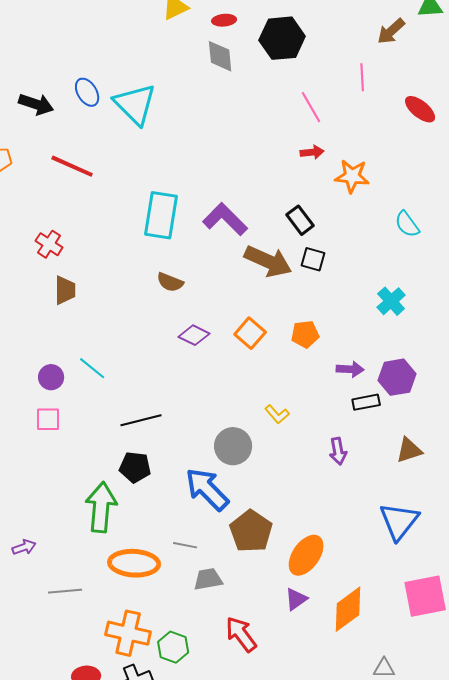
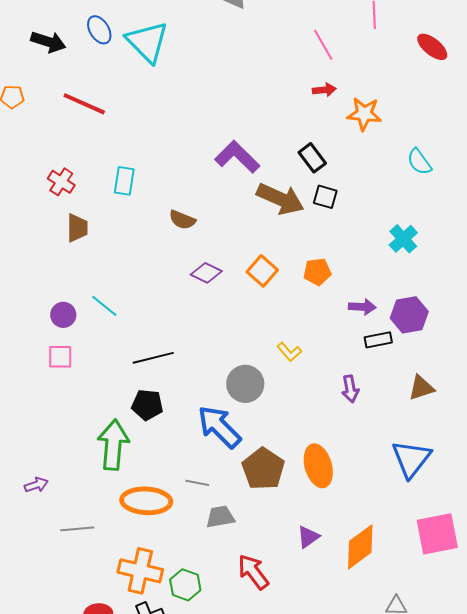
cyan rectangle: (161, 215) -> (124, 181), moved, size x0.6
orange ellipse: (306, 555) -> (318, 466), moved, turned -51

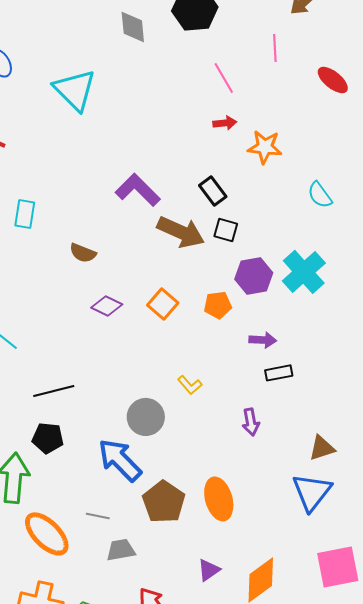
cyan triangle: (147, 42) -> (75, 90), moved
cyan cross: (403, 239) -> (304, 272), size x1.5
purple hexagon: (409, 315) -> (254, 276), moved
brown triangle: (421, 388) -> (322, 448), moved
orange ellipse: (146, 501) -> (47, 534), turned 42

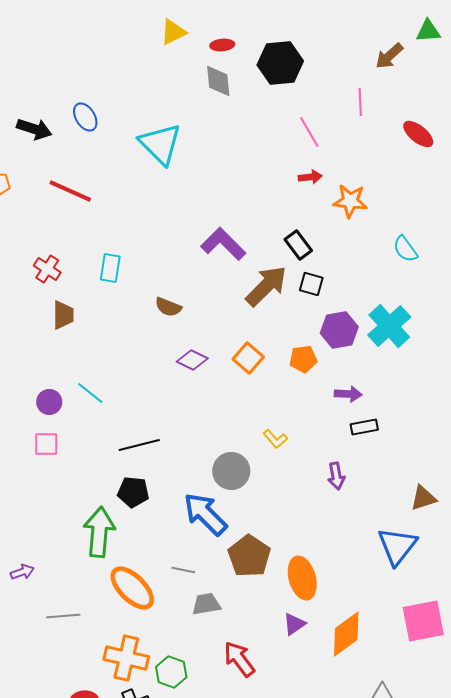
brown arrow: (181, 232) -> (266, 286), turned -69
brown triangle: (322, 448) -> (423, 498), moved
orange ellipse: (219, 499) -> (302, 578), moved

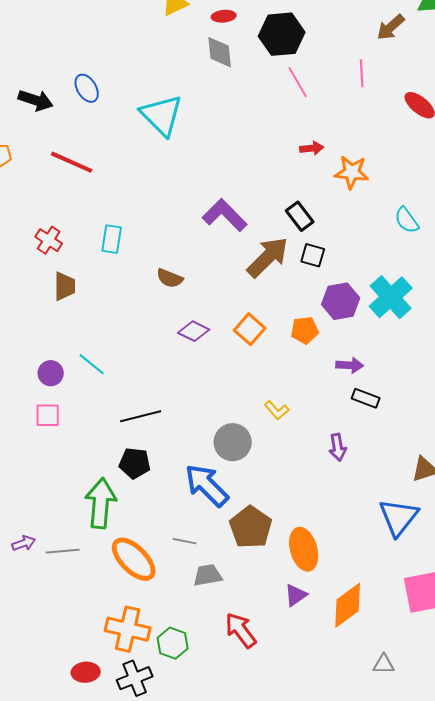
pink line: (309, 132) -> (298, 82), moved
black rectangle: (364, 427) -> (366, 398), turned 32
gray line: (63, 616) -> (63, 551), moved

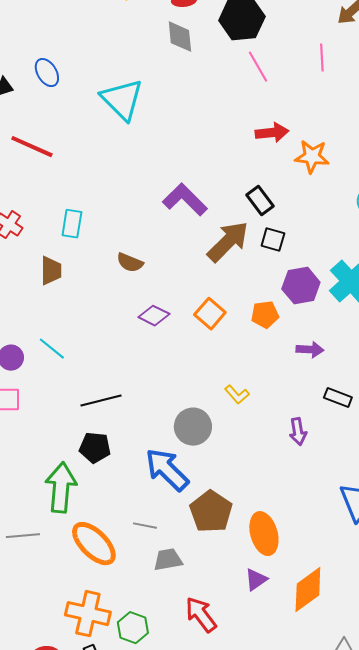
red arrow: (312, 148) -> (272, 133), size x1.4
brown trapezoid: (65, 286) -> (51, 271), moved
black rectangle: (366, 398) -> (338, 398), moved

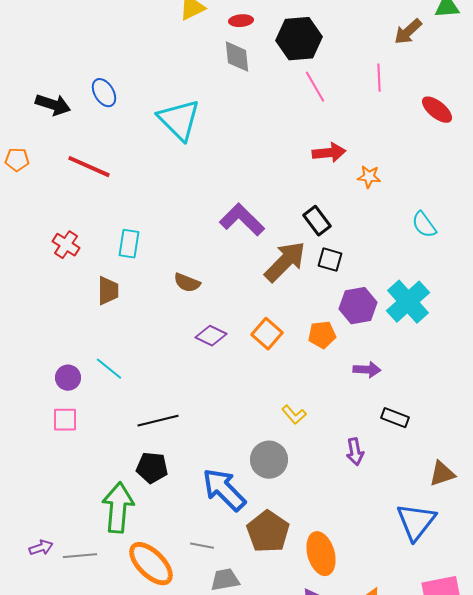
orange star: (312, 157) -> (369, 177), size x0.7
gray circle: (193, 427) -> (269, 460), moved

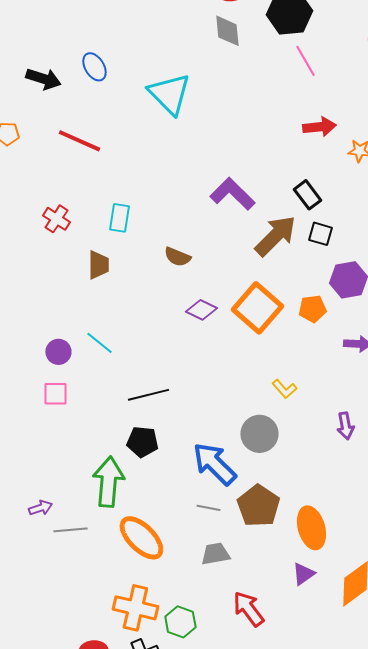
orange square: (267, 334) -> (257, 308), size x1.6
gray line: (202, 546) -> (208, 508), moved
purple arrow: (41, 548) -> (40, 508), moved

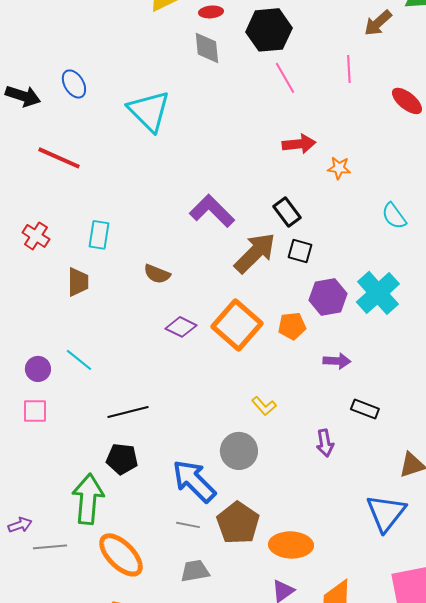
orange ellipse: (311, 528) -> (291, 545), turned -72

